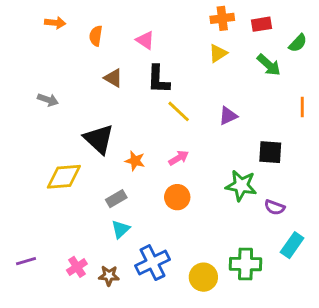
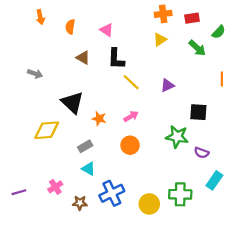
orange arrow: (55, 23) -> (40, 17), turned 72
cyan triangle: (121, 229) -> (88, 169), turned -48
pink cross: (77, 267) -> (55, 187), moved

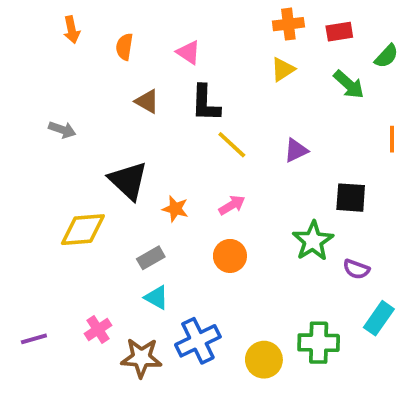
green star: (177, 137) -> (313, 241), turned 30
brown star: (80, 203) -> (141, 358), size x1.5

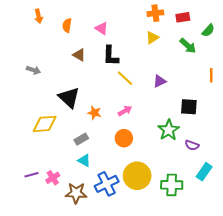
purple line: (34, 339) -> (31, 175), moved
yellow circle: (264, 360) -> (137, 176), moved, size x1.4

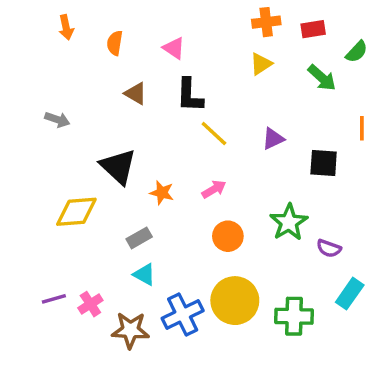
black square: (189, 107) -> (324, 163), moved
orange circle: (124, 138) -> (228, 236), moved

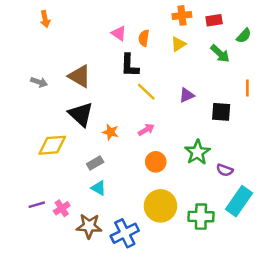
orange semicircle: (115, 43) -> (144, 38), moved
brown triangle: (136, 93) -> (80, 76), moved, size x1.5
cyan rectangle: (350, 294) -> (239, 201), size x1.4
blue cross: (183, 314) -> (125, 233), moved

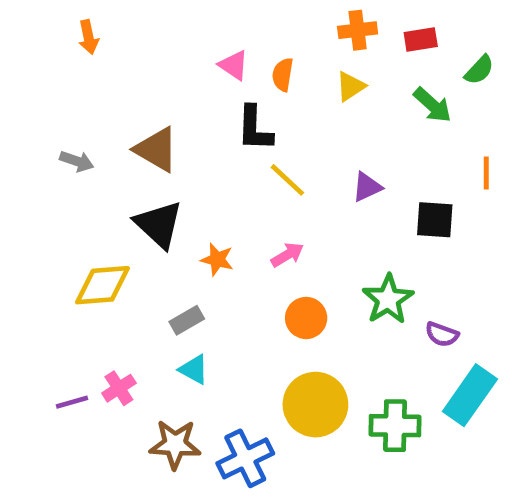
pink cross: (62, 208) -> (119, 388), moved

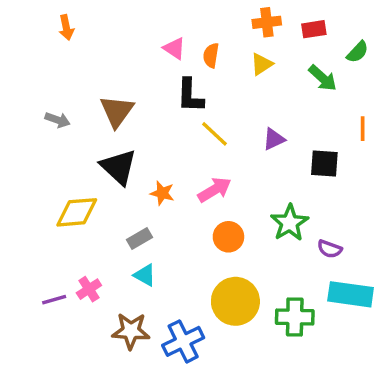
brown triangle: (156, 149) -> (117, 111), turned 36
pink arrow: (287, 255) -> (215, 190), size x1.4
cyan rectangle: (470, 395) -> (351, 294), turned 63

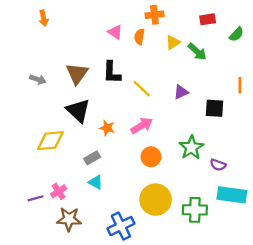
orange cross: (267, 22) -> (154, 15), moved
green arrow: (323, 78) -> (197, 52), moved
black L-shape: (190, 96) -> (112, 72), moved
brown star: (131, 331) -> (69, 219), moved

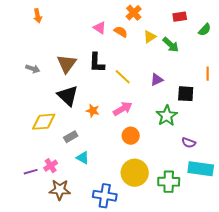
orange cross: (154, 15) -> (134, 13), turned -35
orange semicircle: (139, 37) -> (121, 32), turned 112
green star: (191, 148) -> (167, 116), moved
gray rectangle: (92, 158) -> (71, 137), moved
blue cross: (121, 226) -> (105, 196), turned 35

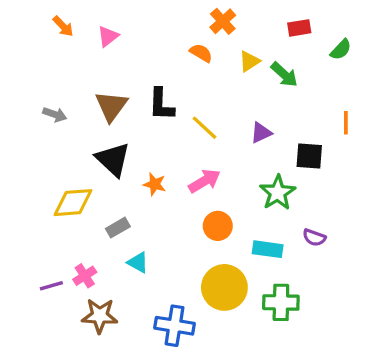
orange arrow: (38, 16) -> (63, 26), turned -32
pink triangle: (100, 28) -> (108, 36), moved, turned 48
cyan rectangle: (201, 169) -> (268, 249), moved, size x0.7

